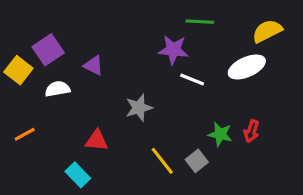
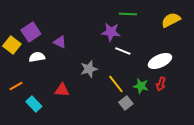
white ellipse: (247, 67) -> (160, 61), moved
yellow line: (162, 161) -> (116, 84), moved
cyan rectangle: (78, 175) -> (34, 104), moved

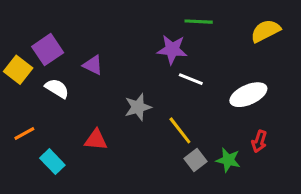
white semicircle: (37, 57) -> (57, 88), turned 42
red arrow: (161, 84) -> (259, 141), moved
green star: (141, 86) -> (228, 160), moved

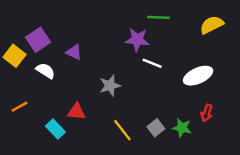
yellow line: (180, 130) -> (122, 130), moved
cyan rectangle: (52, 162) -> (55, 129), moved

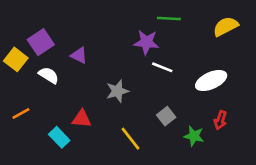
gray square: (156, 128) -> (166, 116), moved

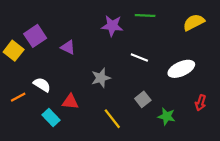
purple star: (146, 42) -> (112, 26), moved
white semicircle: (49, 75) -> (42, 85), moved
red arrow: (220, 120) -> (201, 103), moved

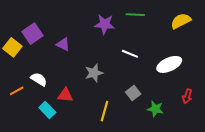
yellow line: (112, 119) -> (105, 111), turned 54

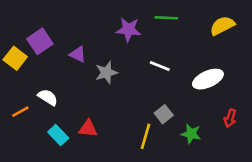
gray star: (94, 73) -> (106, 73), moved
red triangle: (65, 95) -> (88, 129), moved
yellow line: (105, 111) -> (145, 136), moved

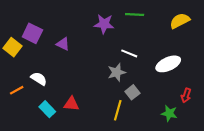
purple square: (40, 41) -> (32, 33), turned -30
gray star: (106, 73) -> (117, 72), moved
green star: (191, 134) -> (169, 113), moved

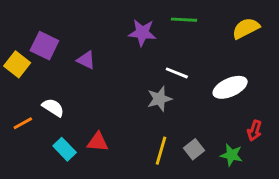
gray square: (132, 92) -> (194, 149), moved

